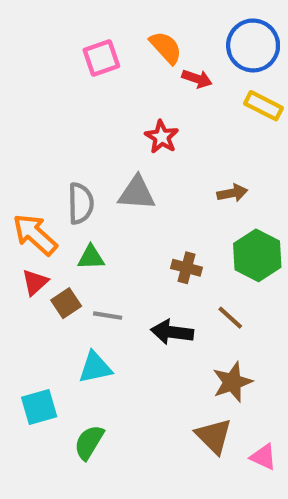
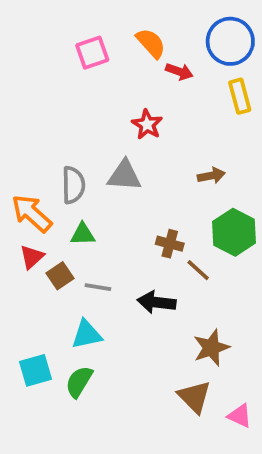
yellow rectangle: (263, 106) -> (240, 96), turned 48
brown line: (230, 318) -> (198, 270), moved
green semicircle: (89, 442) -> (79, 382), moved

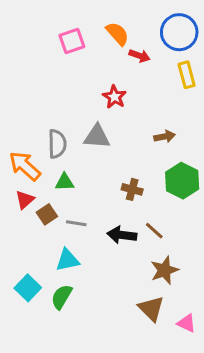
brown line: (198, 270) -> (154, 231), moved
cyan square: (35, 370) -> (28, 288), turned -30

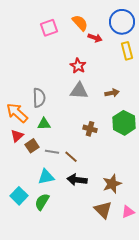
gray triangle: (97, 137) -> (79, 91), moved
brown line: (154, 231) -> (71, 157), moved
black arrow: (122, 235) -> (77, 180), moved
pink triangle: (187, 323) -> (128, 212), moved, turned -48

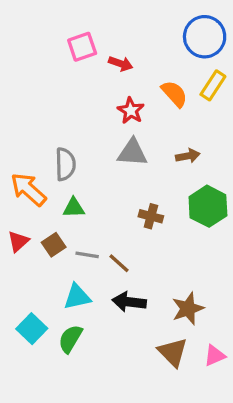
orange semicircle: (80, 23) -> (174, 94), moved
red arrow: (95, 38) -> (121, 64), moved
yellow rectangle: (127, 51) -> (213, 85), turned 48
red triangle: (17, 136) -> (18, 241), moved

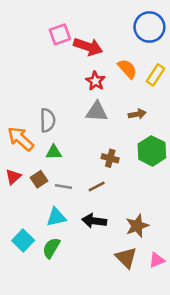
red arrow: (121, 64) -> (88, 47), size x1.6
yellow rectangle: (213, 85) -> (156, 75), moved
brown line: (119, 263) -> (97, 187), moved, turned -70

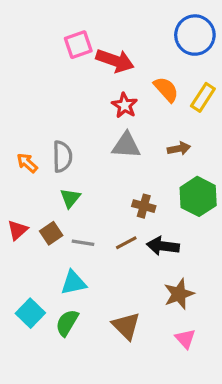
orange arrow: (21, 139) -> (27, 163), moved, size x0.6
green triangle: (54, 152) -> (70, 198), turned -49
black arrow: (94, 221) -> (163, 246), moved
brown triangle: (126, 258) -> (126, 326), moved
pink triangle: (157, 260) -> (185, 339), moved, turned -49

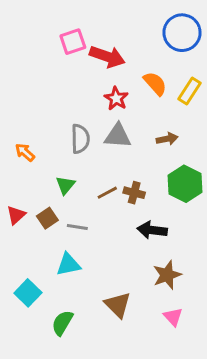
gray semicircle: (62, 157) -> (80, 139), moved
brown line: (126, 243) -> (107, 193), moved
green semicircle: (67, 323) -> (62, 323), moved

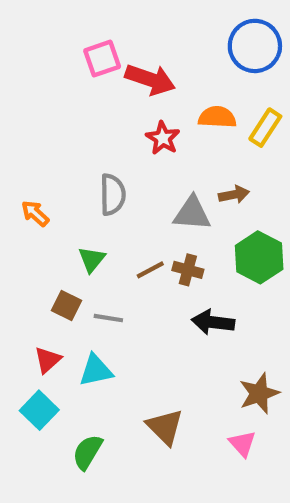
orange semicircle: (155, 84) -> (217, 117), turned -45
gray triangle: (118, 136) -> (192, 213), moved
red triangle: (16, 215) -> (48, 360), moved
brown square: (47, 218) -> (67, 306), turned -30
brown star: (167, 275) -> (259, 393), moved

